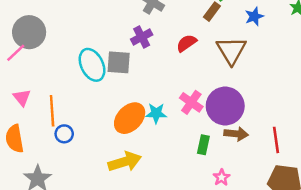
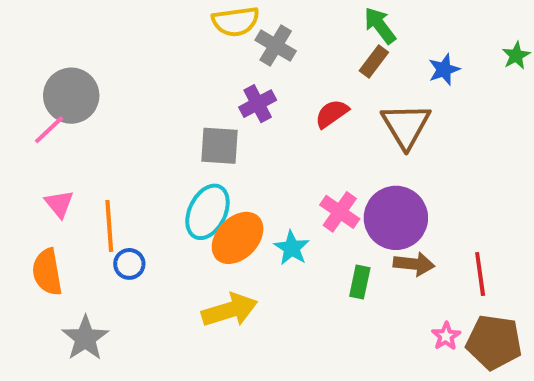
cyan ellipse: (92, 65) -> (207, 212), moved, turned 52
cyan star: (156, 113) -> (292, 248), moved, turned 30
pink star: (222, 177) -> (446, 336), moved

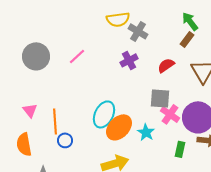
pink line: (49, 130) -> (77, 56), moved
gray square: (220, 146) -> (160, 98), moved

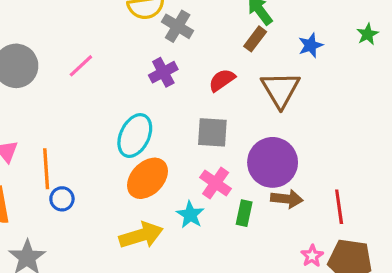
cyan ellipse: (104, 114) -> (135, 136), moved
pink cross: (170, 114) -> (216, 183), moved
cyan star: (146, 132) -> (190, 215), moved

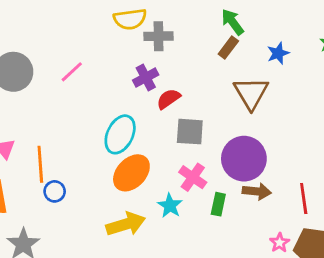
gray cross: (178, 26) -> (159, 36), turned -32
red semicircle: (222, 80) -> (168, 99), moved

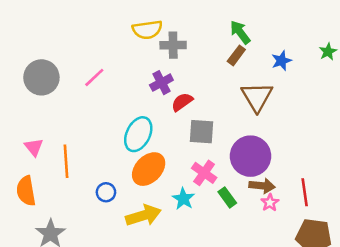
blue circle: (55, 191) -> (106, 192), moved
green rectangle: (218, 204) -> (227, 197), turned -48
pink star: (280, 243) -> (270, 203), moved

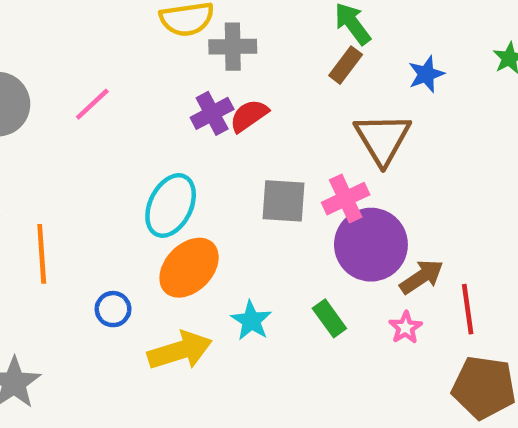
red semicircle: (182, 102) -> (249, 116), moved
pink cross: (204, 173) -> (346, 199), moved, turned 30
brown arrow: (262, 186) -> (422, 277), moved, turned -40

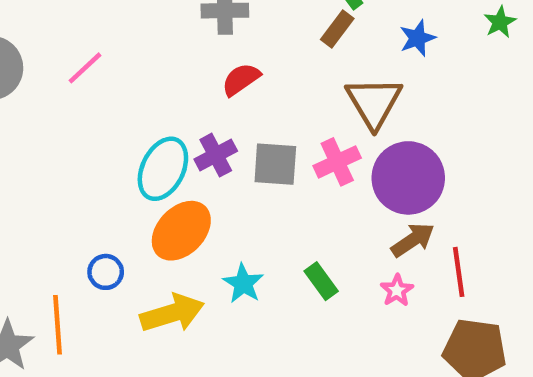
purple cross: (212, 113) -> (216, 155), moved
purple circle: (371, 245) -> (408, 178), moved
orange line: (42, 254) -> (57, 325), moved

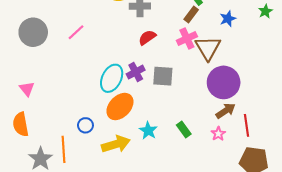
pink cross: (337, 162) -> (187, 39), moved

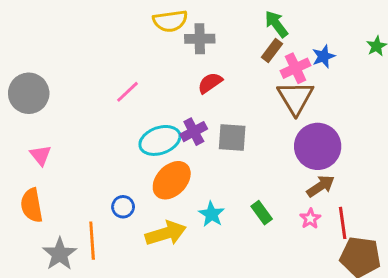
gray circle: (33, 32) -> (29, 93), moved
pink line: (76, 32) -> (127, 92), moved
pink cross: (187, 39) -> (296, 68), moved
cyan ellipse: (112, 78) -> (160, 140), turned 44
red line: (247, 125) -> (343, 223), moved

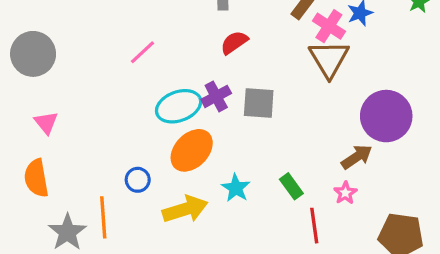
pink cross: (296, 68) -> (329, 26), turned -32
purple circle: (318, 146) -> (386, 116), moved
red line: (343, 223) -> (314, 226), moved

